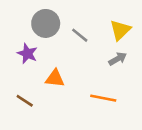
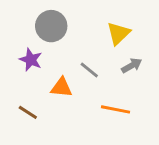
yellow triangle: (120, 30) -> (118, 33), moved
gray line: (80, 35) -> (89, 70), moved

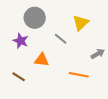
gray arrow: (132, 66) -> (98, 54), moved
gray line: (89, 70) -> (61, 39), moved

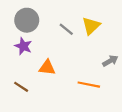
gray circle: (35, 18) -> (27, 20), moved
gray line: (61, 39) -> (66, 29), moved

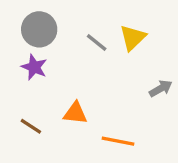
orange triangle: (47, 68) -> (75, 113), moved
orange line: (89, 85) -> (118, 141), moved

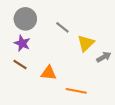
yellow triangle: (133, 38) -> (86, 43), moved
brown line: (31, 126) -> (20, 64), moved

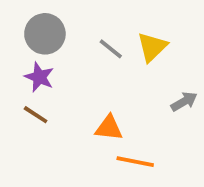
yellow triangle: (86, 43) -> (152, 47), moved
orange triangle: (49, 73) -> (109, 128), moved

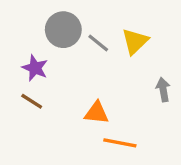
gray circle: (45, 34) -> (63, 30), moved
gray arrow: (184, 102) -> (163, 90), turned -70

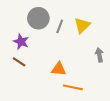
gray line: (98, 43) -> (60, 26), turned 72

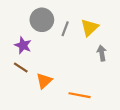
gray arrow: (99, 55) -> (102, 53), moved
orange triangle: (59, 69) -> (44, 81), moved, turned -49

